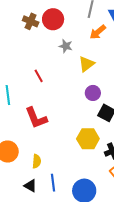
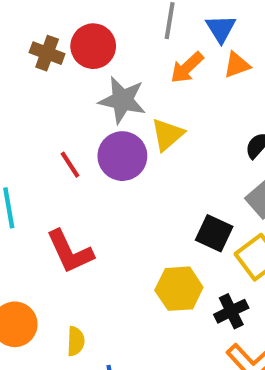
gray star: (66, 46) -> (122, 100), size x1.6
purple circle: (93, 93) -> (122, 156), moved, size x1.5

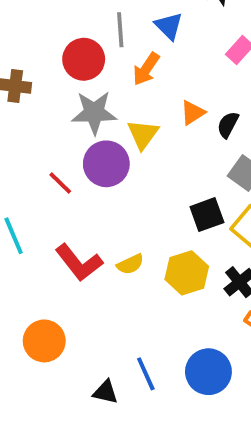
red circle: (93, 46) -> (84, 59), moved
orange triangle: (237, 65) -> (193, 113), moved
black square: (214, 233) -> (207, 215), turned -32
yellow semicircle: (76, 341) -> (130, 264), moved, turned 76

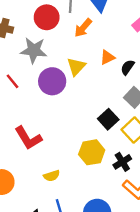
gray star: (94, 113) -> (34, 50), moved
red line: (60, 183) -> (12, 81), moved
black square: (207, 215) -> (108, 119), turned -30
yellow semicircle: (130, 264) -> (52, 176), moved

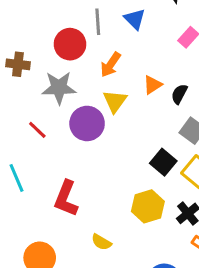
orange arrow: (83, 28) -> (111, 65), moved
red L-shape: (28, 138) -> (66, 198), turned 60
yellow semicircle: (52, 176) -> (101, 242), turned 56

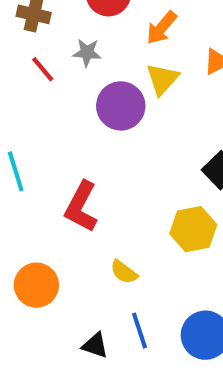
gray star: (59, 88) -> (87, 52), size x0.6
red line: (37, 130) -> (43, 69), moved

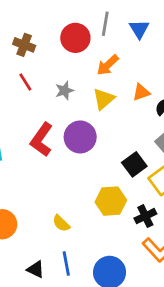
gray star: (87, 52) -> (65, 91), moved, turned -30
purple circle: (121, 106) -> (80, 137), moved
red L-shape: (81, 207) -> (42, 139), moved

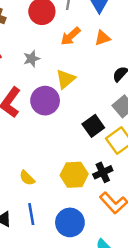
orange triangle: (141, 92) -> (102, 38), moved
yellow triangle: (104, 99) -> (65, 79), moved
yellow hexagon: (111, 201) -> (74, 175), moved

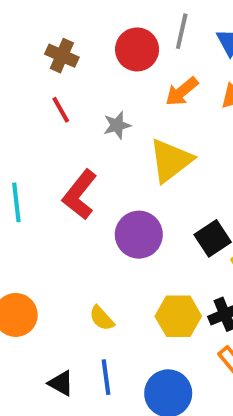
yellow triangle: (65, 79) -> (171, 160), size x1.4
purple circle: (45, 101) -> (139, 235), moved

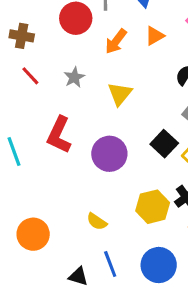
yellow triangle: (171, 160) -> (120, 94), size x0.7

